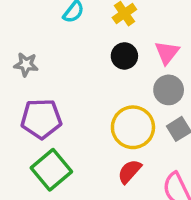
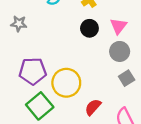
gray star: (26, 64) -> (19, 24), moved
yellow circle: (133, 127) -> (66, 83), moved

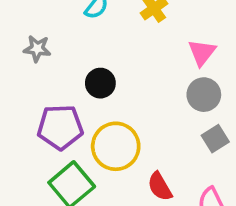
black circle: (89, 28) -> (100, 83), moved
red semicircle: (93, 107) -> (160, 187), turned -72

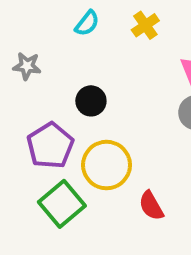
purple pentagon: (60, 127) -> (50, 146), turned -30

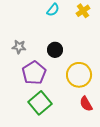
gray star: (27, 66) -> (19, 47), moved
yellow circle: (107, 165) -> (79, 75), moved

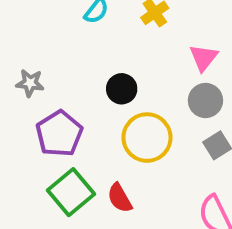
black circle: (55, 50) -> (122, 89), moved
red semicircle: (86, 104) -> (120, 198), moved

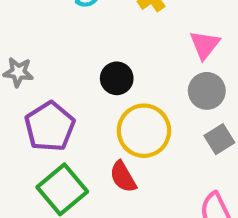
red semicircle: (120, 198) -> (123, 177), moved

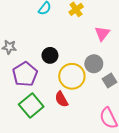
black circle: (117, 78) -> (50, 55), moved
gray circle: (207, 91) -> (94, 64), moved

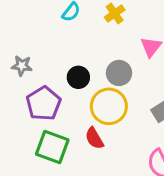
gray circle: (94, 64) -> (119, 73), moved
green square: (31, 106) -> (52, 147), turned -30

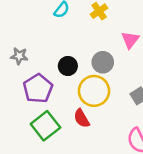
green square: (52, 147) -> (45, 126), turned 32

